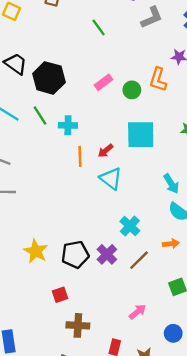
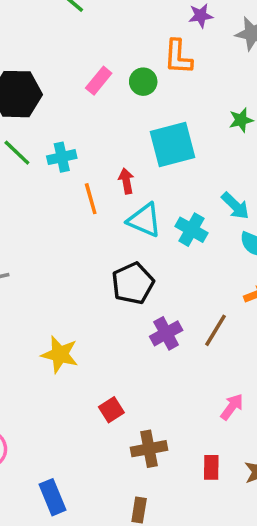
red arrow: (105, 151) -> (126, 181), turned 133
cyan cross: (130, 226) -> (191, 230), moved
purple cross: (107, 254) -> (166, 333), turned 30
black pentagon: (75, 255) -> (133, 283), moved

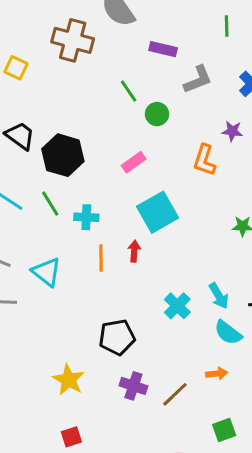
green circle: (143, 82) -> (157, 114), moved
cyan square: (172, 144) -> (158, 212), moved, turned -30
cyan triangle: (144, 220) -> (47, 272), moved
purple cross: (166, 333) -> (133, 386), turned 32
yellow star: (60, 354) -> (69, 380), moved

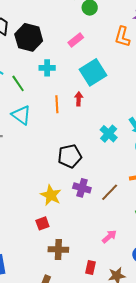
green line: (50, 204) -> (18, 83), moved
cyan cross: (86, 217) -> (47, 68), moved
yellow star: (69, 380) -> (51, 195), moved

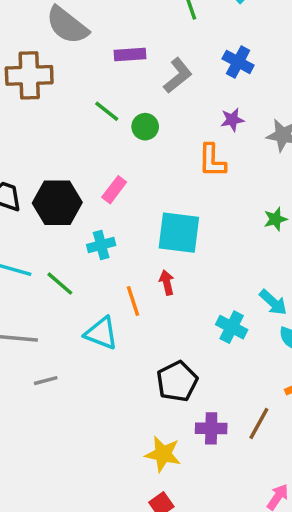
pink rectangle: (76, 40) -> (114, 190), moved
cyan square: (93, 72) -> (179, 233), turned -36
cyan triangle: (21, 115) -> (101, 333), moved

